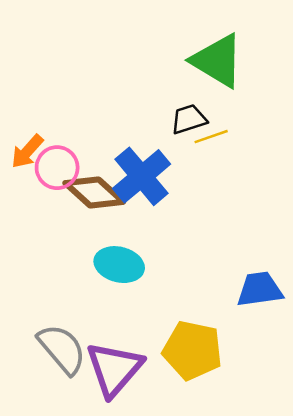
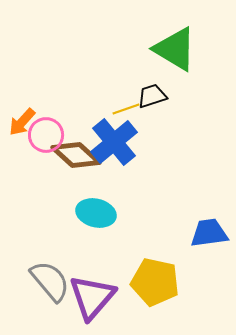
yellow line: (211, 137) -> (126, 109), moved

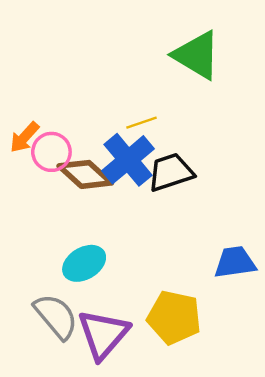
black trapezoid: (152, 96) -> (171, 172), moved, size x1.4
cyan ellipse: (96, 213) -> (84, 263), moved, turned -45

